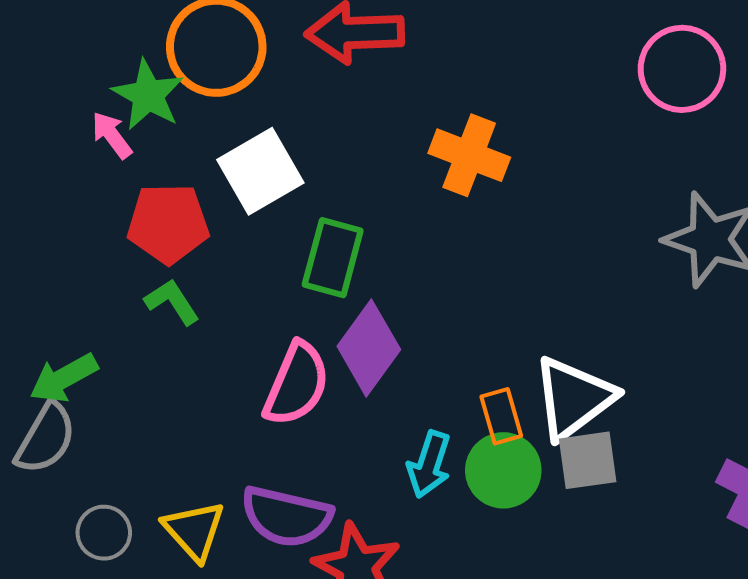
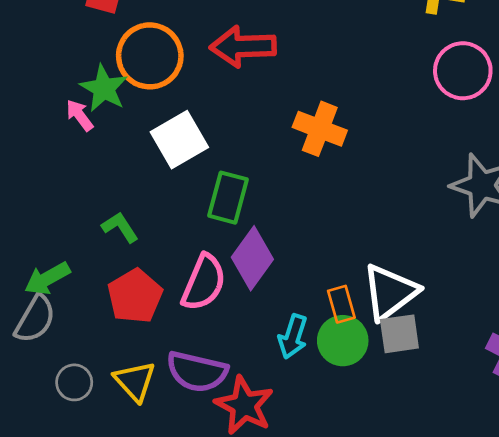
red pentagon: (168, 223) -> (135, 296), moved, turned -30

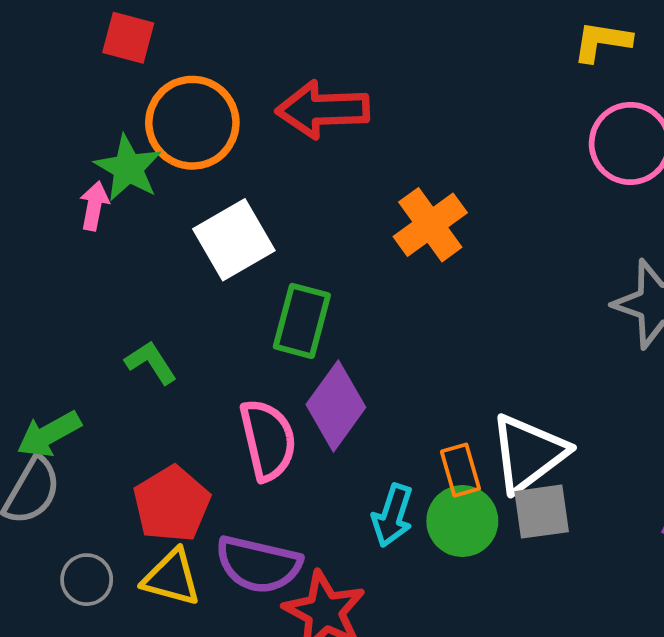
pink arrow: (80, 115) -> (94, 206), turned 48
orange cross: (320, 129) -> (430, 225), turned 33
pink semicircle: (204, 283) -> (268, 440), turned -36
red pentagon: (135, 296) -> (172, 504), moved
yellow triangle: (135, 381) -> (172, 578), turned -33

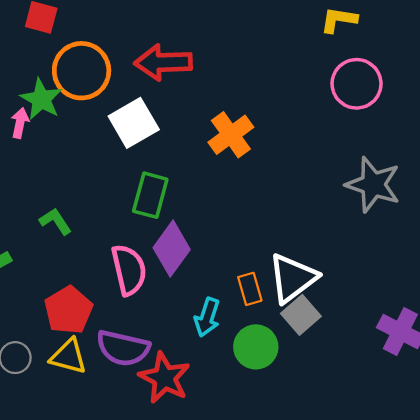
white square: (234, 240) -> (134, 123), moved
gray square: (542, 512) -> (301, 315), turned -33
green circle: (462, 521) -> (256, 347), moved

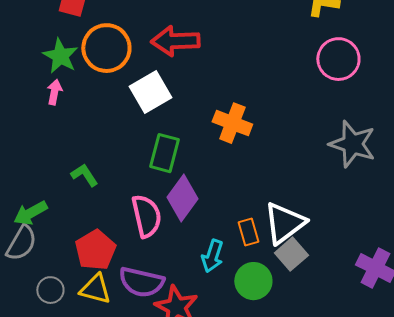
green star: (41, 99) -> (60, 56), moved
orange cross: (231, 135) -> (232, 123), moved, turned -33

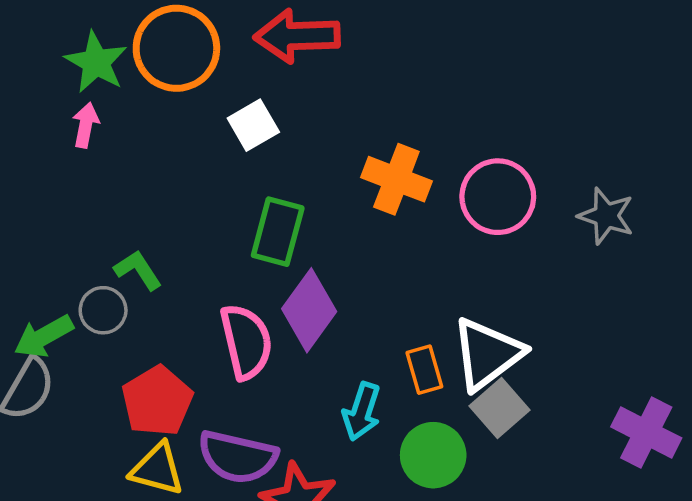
pink circle: (338, 59) -> (498, 197), moved
white square: (150, 92) -> (253, 125), size x0.7
gray star: (352, 144) -> (606, 216), size x0.7
gray circle: (50, 290) -> (103, 310), moved

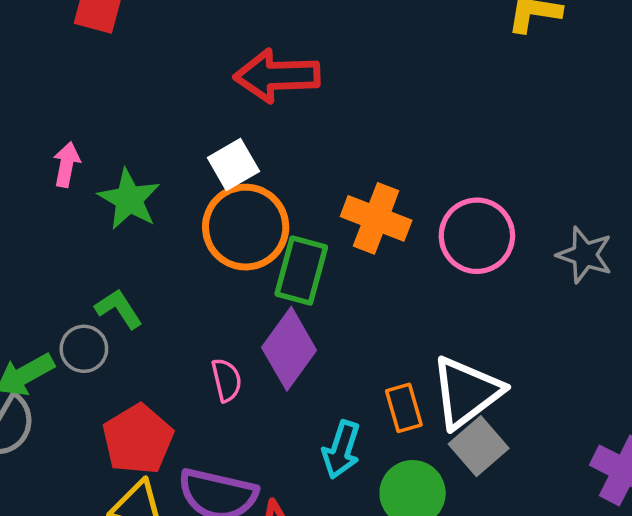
orange circle: (176, 48) -> (246, 227), moved
green star: (96, 62) -> (129, 199), moved
green rectangle: (278, 232) -> (301, 271), moved
pink semicircle: (246, 342) -> (226, 380), size x0.6

